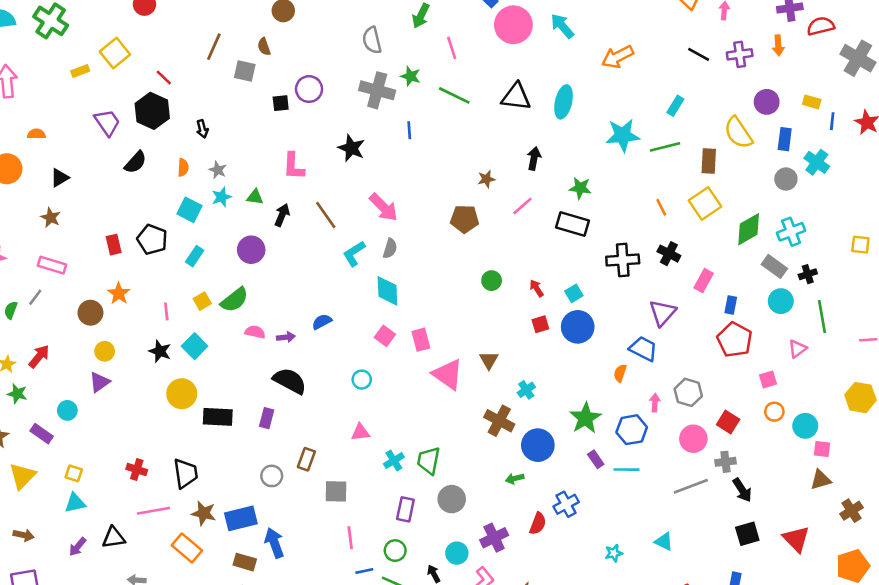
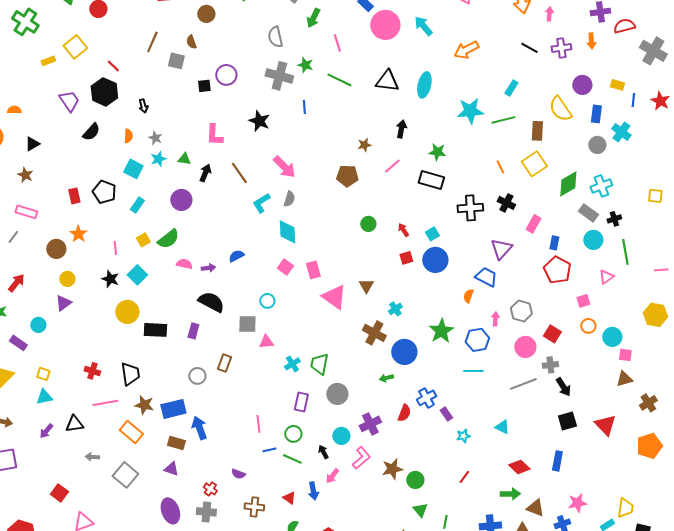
purple rectangle: (596, 459) -> (446, 414), moved
gray square: (336, 491) -> (247, 324), moved

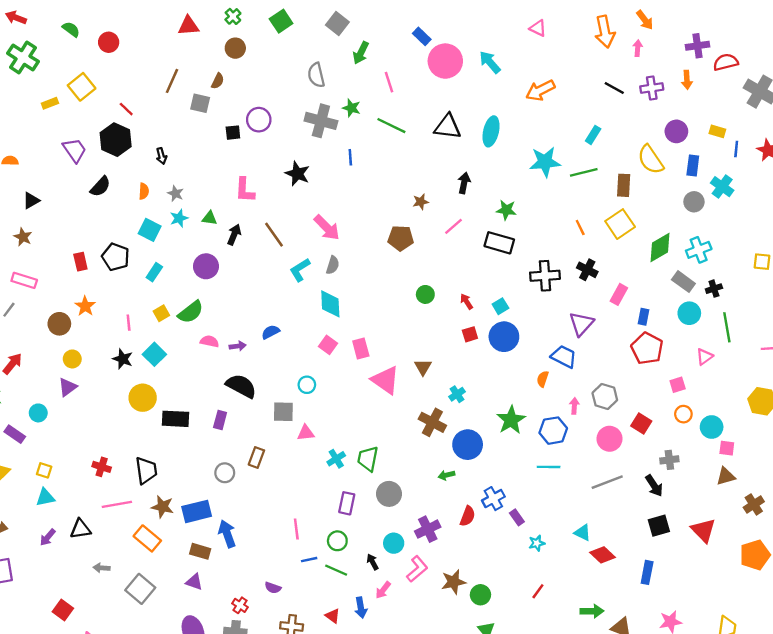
brown semicircle: (191, 42) -> (218, 81), turned -136
gray cross: (550, 365) -> (669, 460), moved
red diamond: (519, 467) -> (602, 555), moved

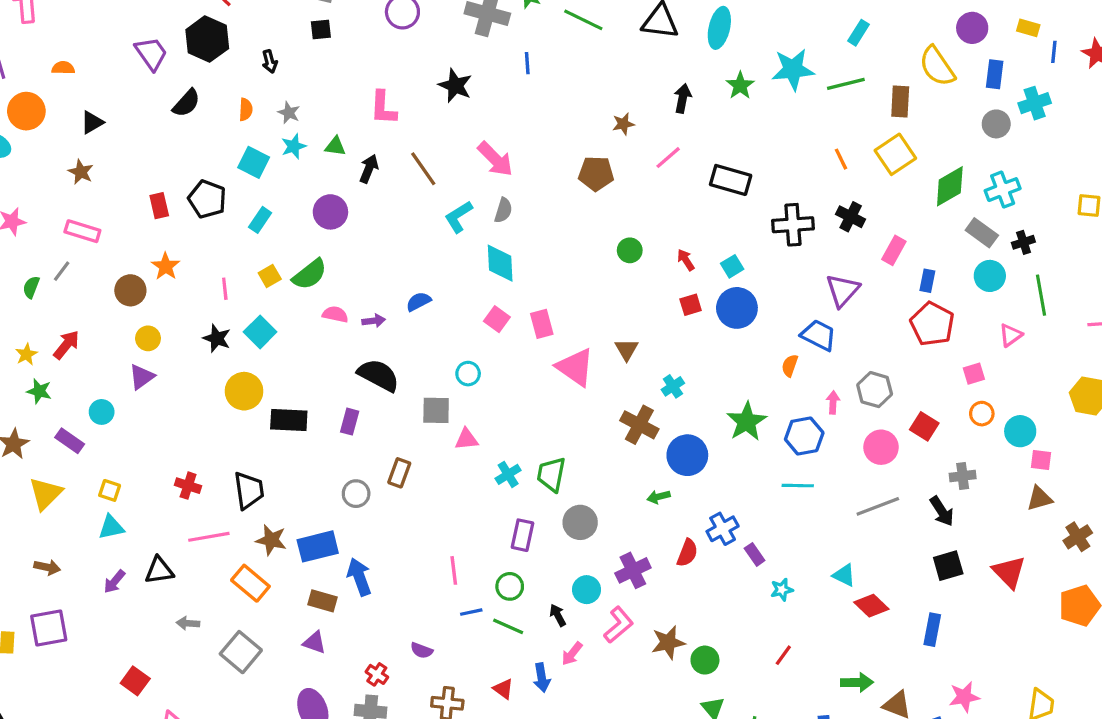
black square: (233, 133) -> (321, 29), moved
cyan cross: (722, 187) -> (1035, 103), turned 35
green star: (506, 210) -> (740, 85), moved, turned 30

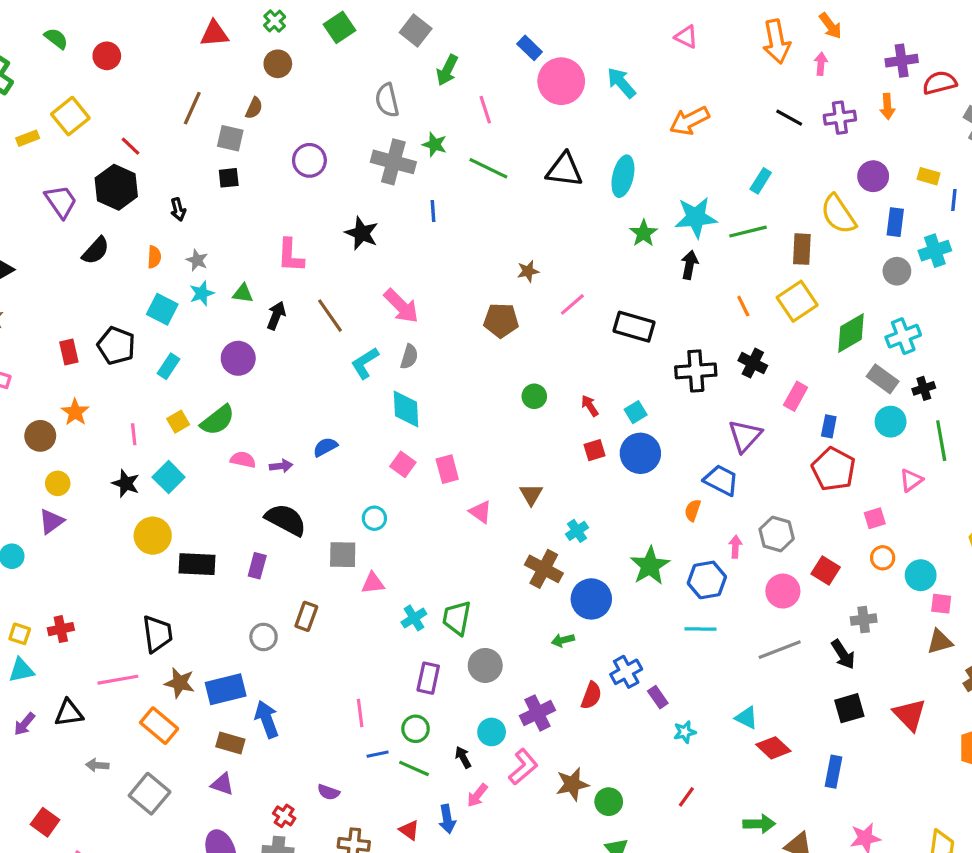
black arrow: (683, 98) -> (689, 265), moved
pink triangle: (575, 367) -> (480, 512), size x0.6
red cross: (188, 486) -> (61, 629), moved, turned -30

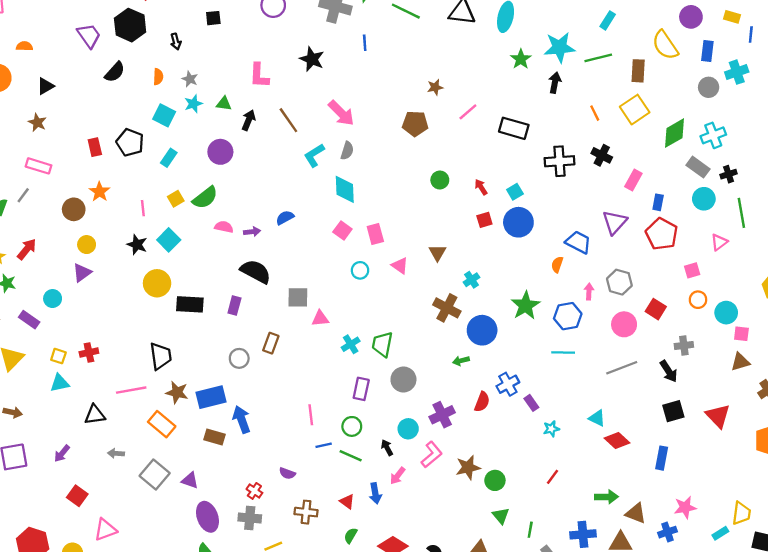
purple triangle: (745, 436) -> (615, 222), moved
cyan circle: (374, 518) -> (360, 270), moved
purple arrow: (24, 724) -> (62, 453), moved
purple triangle: (222, 784) -> (190, 480), moved

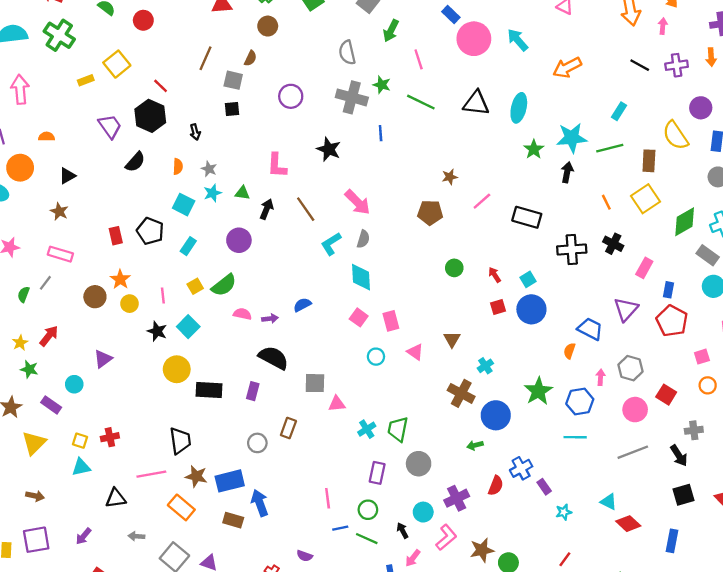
yellow circle: (87, 245) -> (130, 304), moved

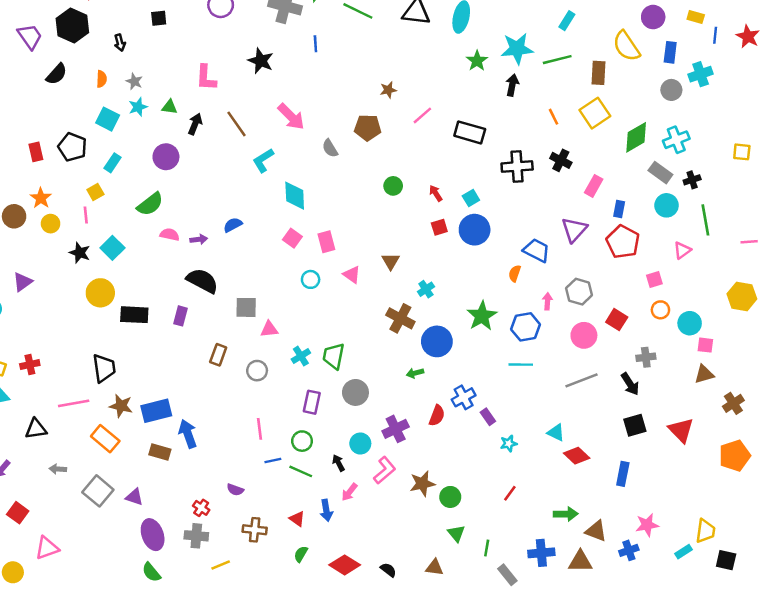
gray semicircle: (363, 239) -> (330, 148), moved, turned 132
yellow square: (195, 286) -> (95, 192), moved
gray circle: (257, 443) -> (257, 371), moved

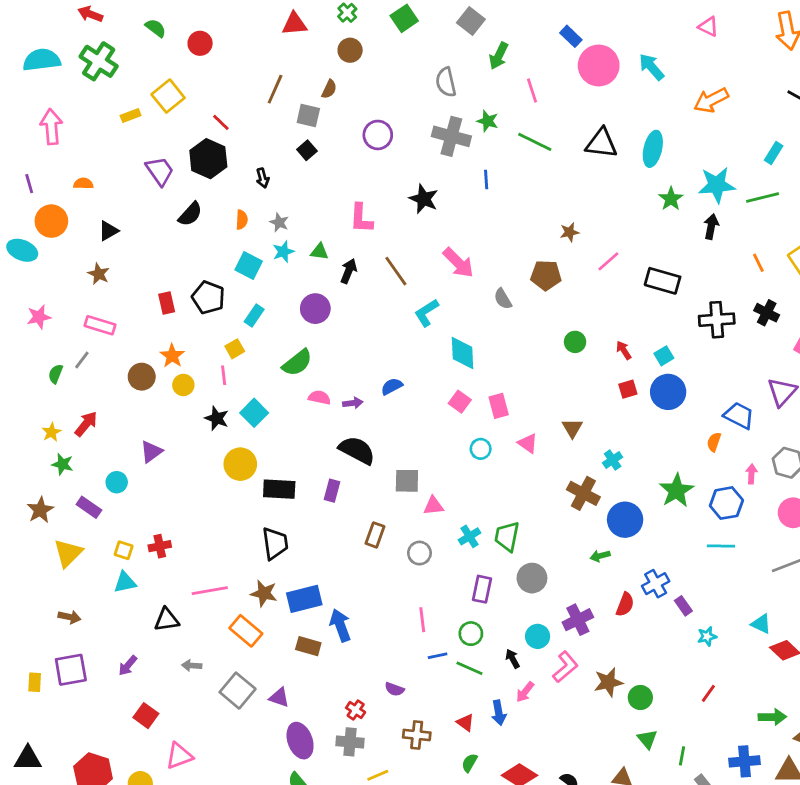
black square: (159, 18) -> (307, 150), turned -35
black trapezoid: (104, 368) -> (275, 543), moved

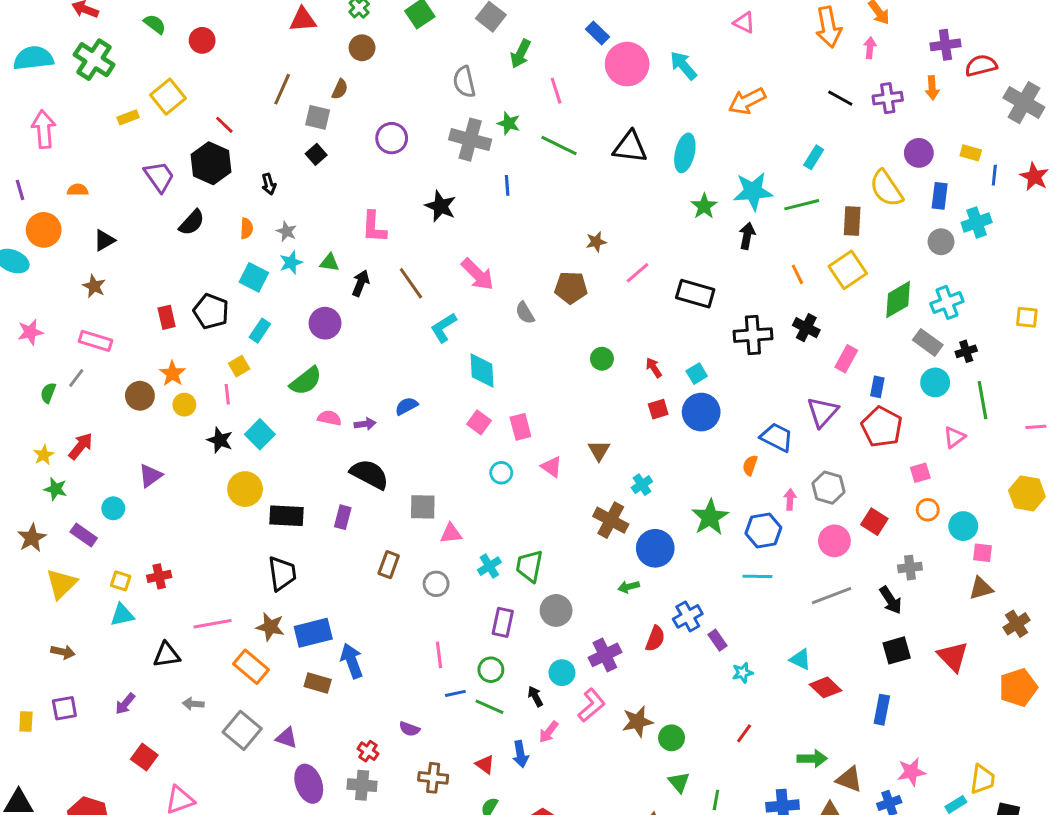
purple square: (71, 670) -> (64, 708), size x0.7

